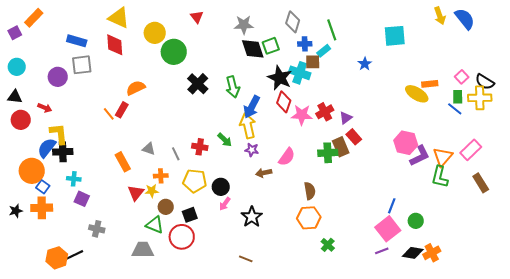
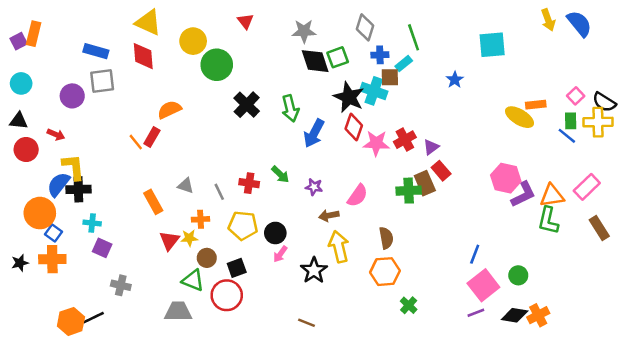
orange rectangle: (34, 18) -> (34, 34), moved, turned -30
yellow arrow: (248, 126) -> (339, 247), moved
orange triangle: (443, 157) -> (552, 196), turned 40
blue line: (392, 206) -> (475, 254), moved

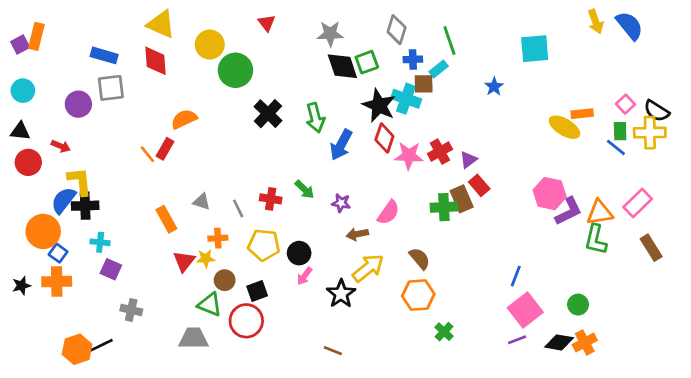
brown semicircle: (386, 238) -> (420, 259), turned -30
yellow arrow: (339, 247) -> (368, 268), turned 64
green circle: (518, 275) -> (578, 305), moved

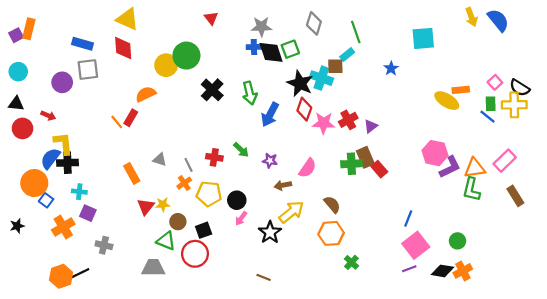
yellow circle: (210, 45) -> (166, 65), moved
blue cross: (413, 59) -> (254, 47), moved
red rectangle: (479, 185) -> (379, 169), moved
orange cross: (218, 238) -> (184, 183), moved, turned -32
orange cross: (57, 282) -> (63, 227), moved, turned -30

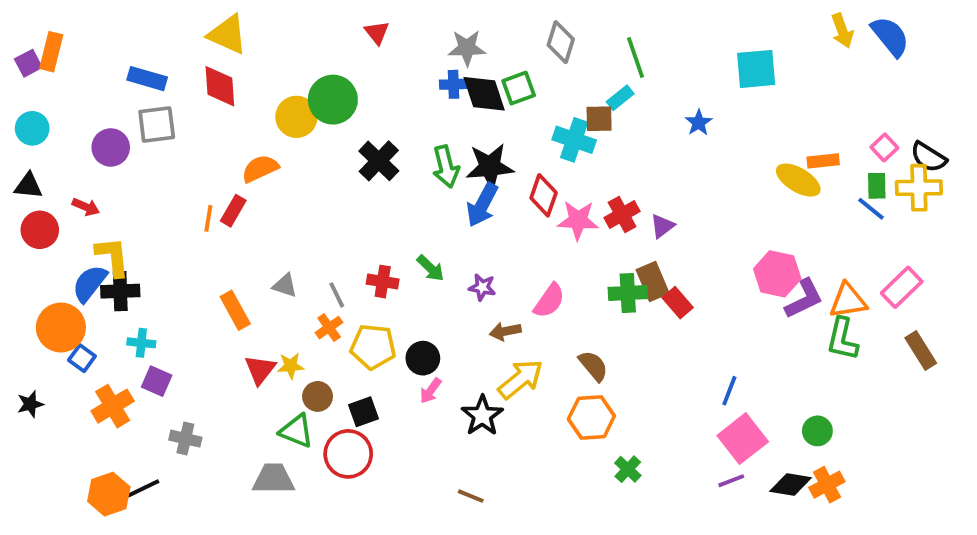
black star: (300, 83) -> (490, 167), moved, turned -30
orange line: (117, 122) -> (208, 218), turned 48

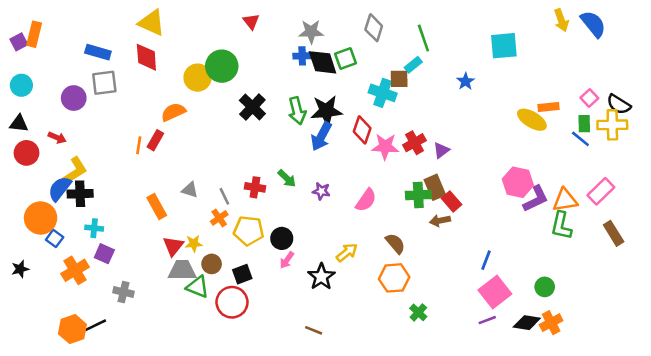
yellow L-shape: (113, 257) -> (75, 171), turned 64
brown arrow: (505, 331) -> (440, 221), moved
yellow arrow: (521, 379) -> (347, 252), size x0.7
gray trapezoid: (273, 479) -> (182, 270), moved

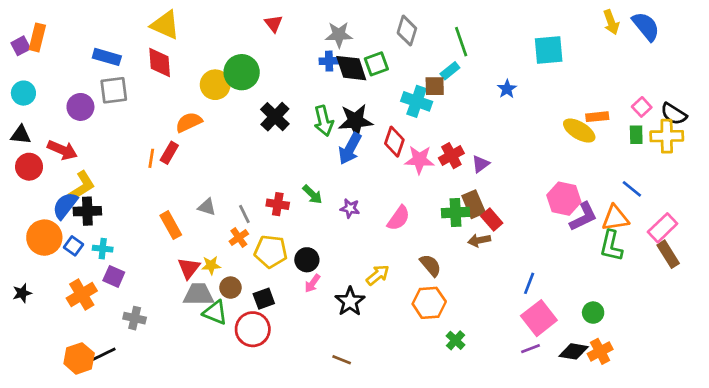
red arrow: (57, 138) -> (62, 150), size x1.5
blue line: (580, 139) -> (632, 189), moved
pink rectangle: (601, 191) -> (663, 228), moved
blue square: (55, 238) -> (73, 246), moved

